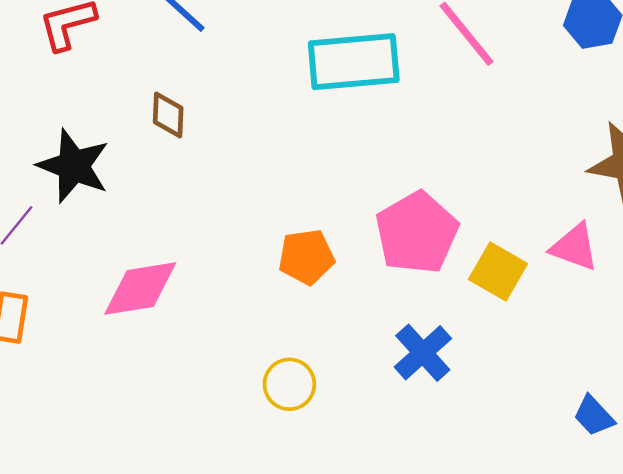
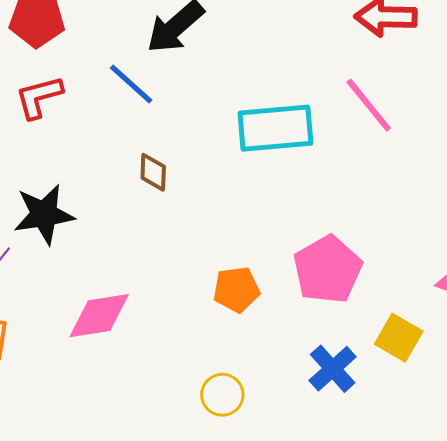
brown diamond: (168, 115) -> (153, 172), moved
black star: (73, 166) -> (44, 214), turned -30
yellow square: (498, 271) -> (399, 338), moved

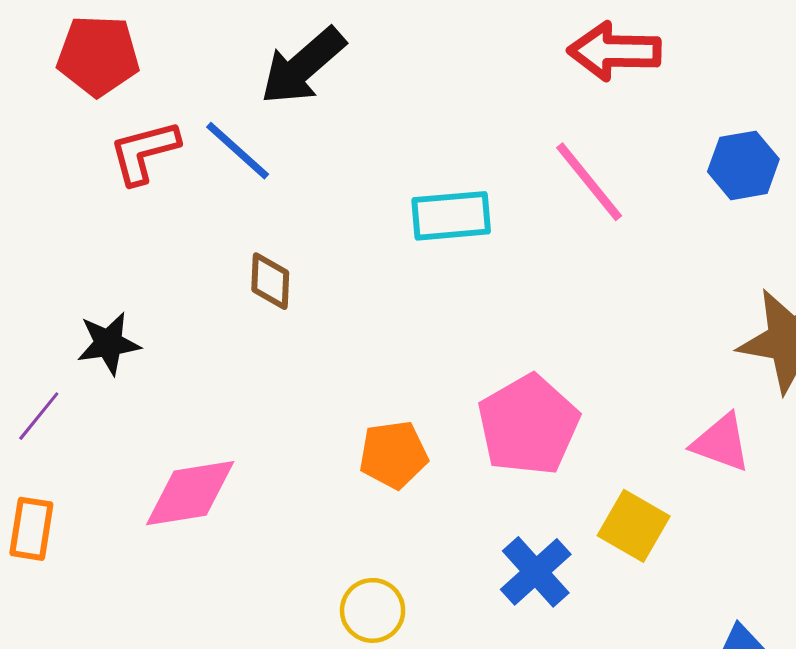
red L-shape: (39, 97) -> (144, 152), moved
cyan rectangle: (275, 128) -> (451, 216), size x0.7
black star: (44, 214) -> (109, 343), size x0.7

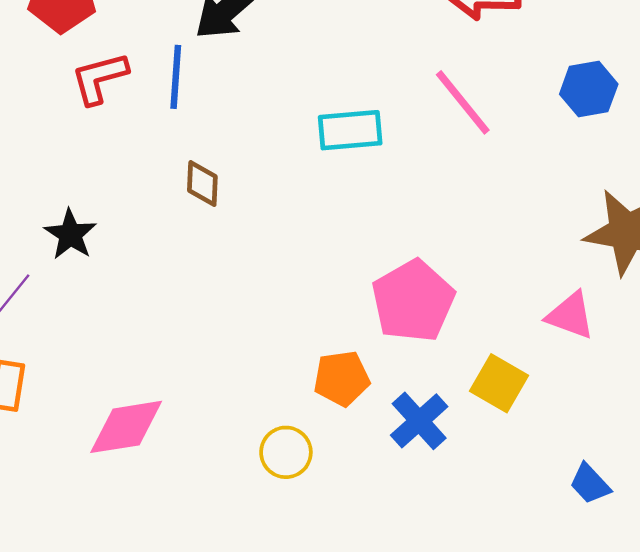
blue line: (238, 151) -> (176, 77), turned 52
black star: (109, 343) -> (70, 234), turned -30
orange pentagon: (393, 455) -> (342, 378), moved
pink diamond: (190, 493) -> (126, 427), moved

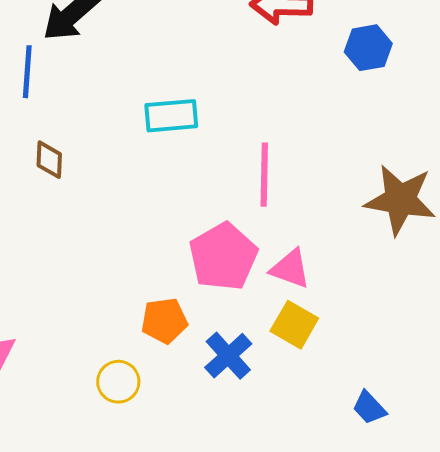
blue hexagon: (589, 89) -> (368, 48), moved
pink line: (463, 102) -> (264, 175), moved, turned 40
pink triangle: (571, 315) -> (290, 269), moved

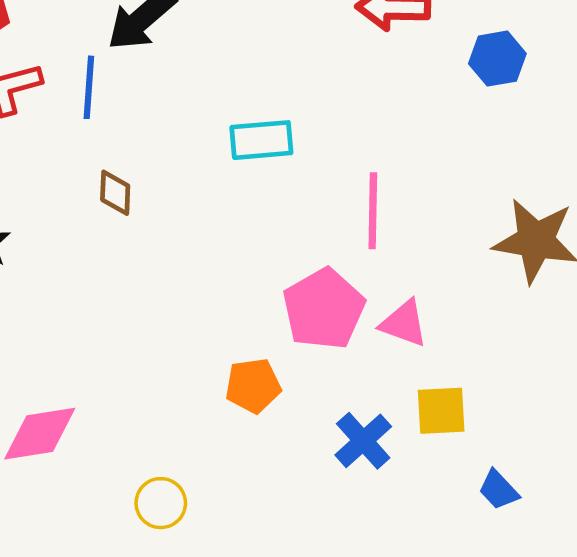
yellow square: (294, 325) -> (441, 411), moved, turned -33
blue cross: (228, 356) -> (363, 441), moved
yellow circle: (118, 382) -> (161, 503), moved

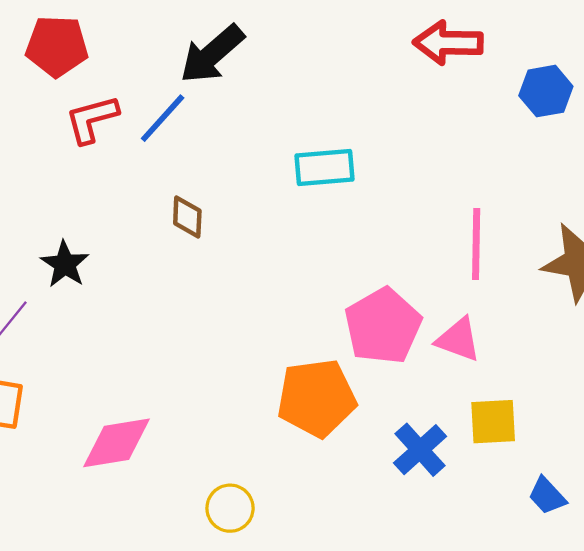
blue line: (89, 87) -> (163, 118), turned 38
pink line: (373, 211) -> (476, 244), moved
orange pentagon: (253, 386) -> (317, 398), size x1.5

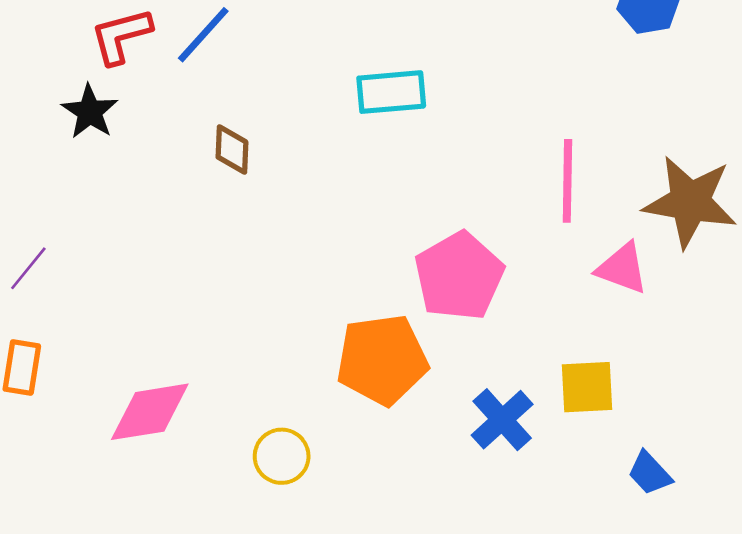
black star: (65, 264) -> (90, 112), moved
pink triangle: (458, 340) -> (622, 268), moved
yellow circle: (230, 508) -> (282, 456), moved

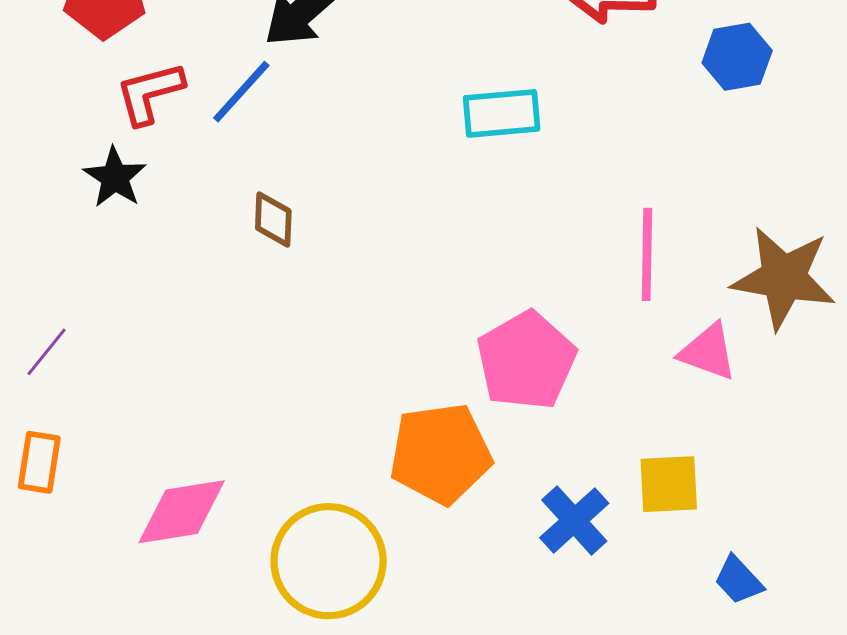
cyan rectangle: (391, 92) -> (502, 113), moved
yellow circle: (282, 456) -> (329, 561), size x1.8

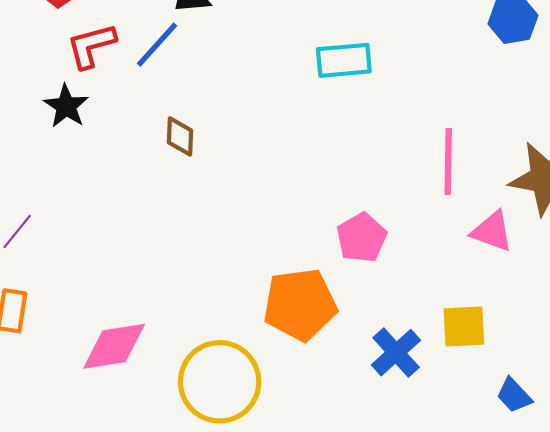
pink pentagon: (526, 361) -> (362, 238), size x0.7

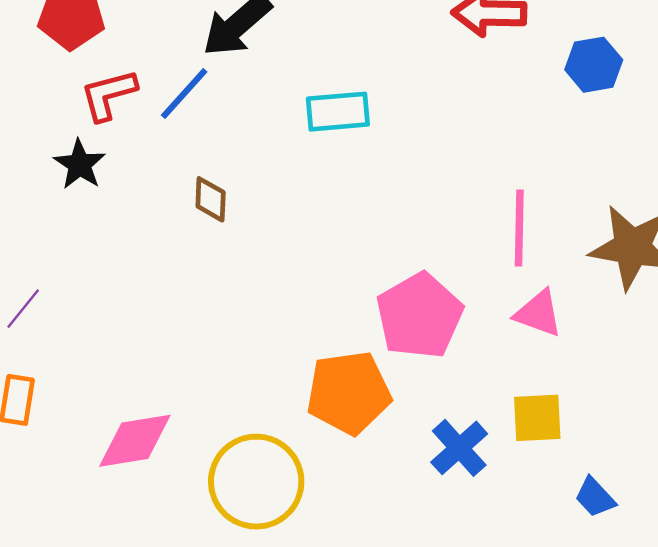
cyan rectangle: (344, 60) -> (338, 112), moved
pink triangle: (492, 231) -> (538, 313), moved
pink pentagon: (362, 238) -> (420, 316), size x1.5

